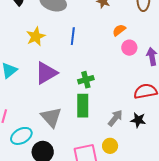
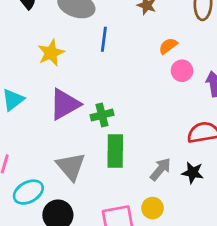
blue line: (73, 36) -> (104, 39), moved
green cross: (86, 80) -> (102, 115), moved

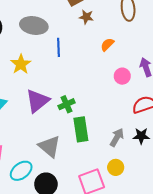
pink circle: (182, 71) -> (122, 76), moved

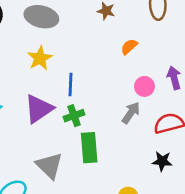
blue line: (59, 47) -> (71, 85), moved
yellow star: (21, 64) -> (40, 58), moved
gray arrow: (117, 137) -> (131, 113), moved

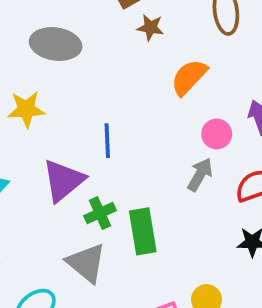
orange semicircle: (129, 47) -> (189, 77), size x1.5
yellow star: (40, 58) -> (26, 109), moved, turned 30
green cross: (74, 116) -> (100, 213), moved

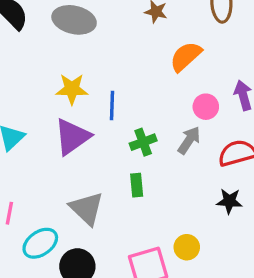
yellow star: (26, 109) -> (72, 89), moved
green cross: (100, 213) -> (143, 142), moved
green rectangle: (143, 231) -> (137, 185), size x0.6

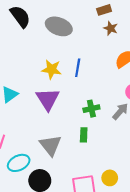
blue line: (112, 105) -> (78, 68), moved
purple triangle: (72, 137) -> (48, 99), turned -35

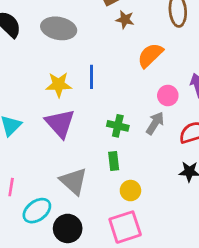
green cross: (91, 109) -> (118, 126), turned 35
yellow circle: (110, 178) -> (130, 191), moved

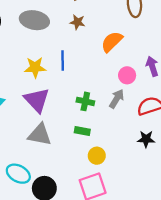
brown star: (125, 20) -> (77, 22), moved
green rectangle: (114, 161) -> (82, 131), turned -72
gray triangle: (74, 181) -> (40, 135), moved, turned -30
cyan ellipse: (37, 211) -> (18, 174), turned 65

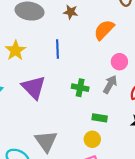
yellow star: (35, 67) -> (15, 50), moved, turned -30
green rectangle: (82, 131) -> (100, 118), moved
gray triangle: (40, 135) -> (46, 141), moved, turned 45

